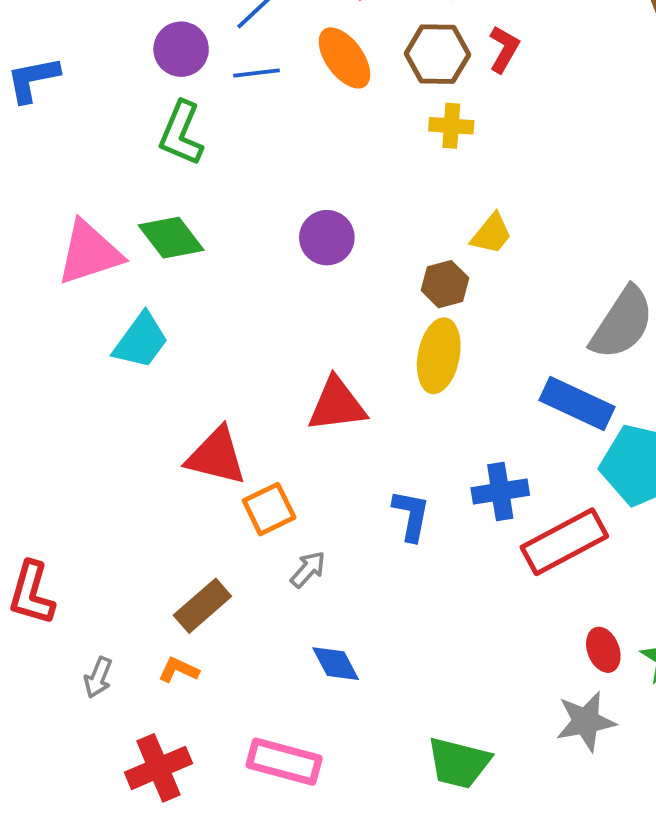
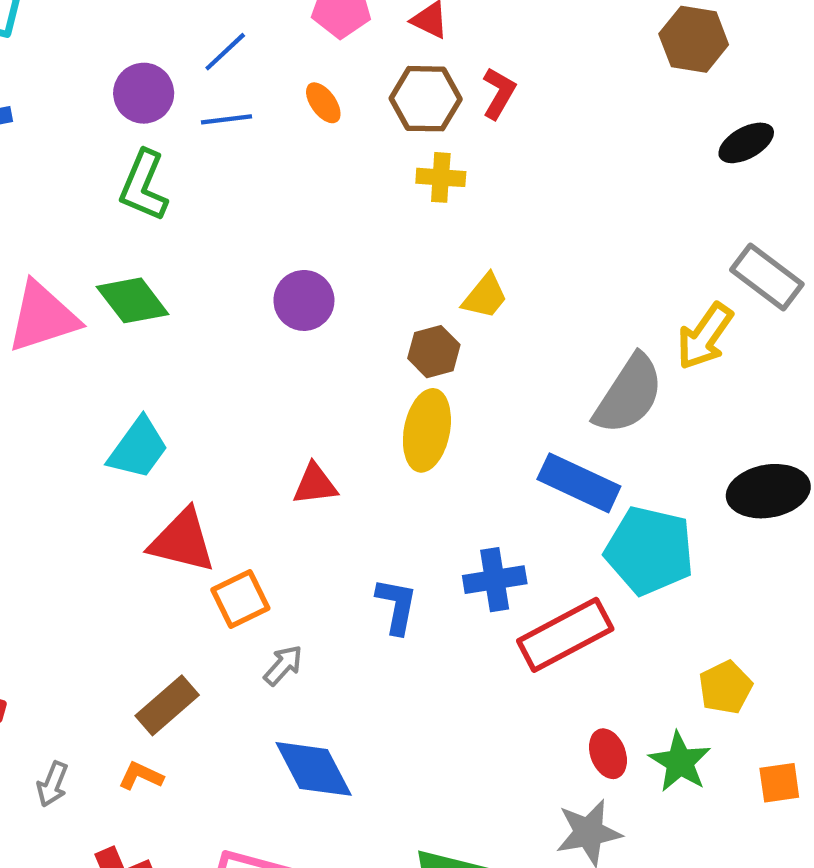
orange ellipse: (344, 58) -> (323, 103), size x0.6
cyan trapezoid: (141, 341) -> (138, 448), moved
red triangle: (337, 405) -> (315, 484), size x0.7
blue diamond: (336, 664) -> (314, 769), size x1.5

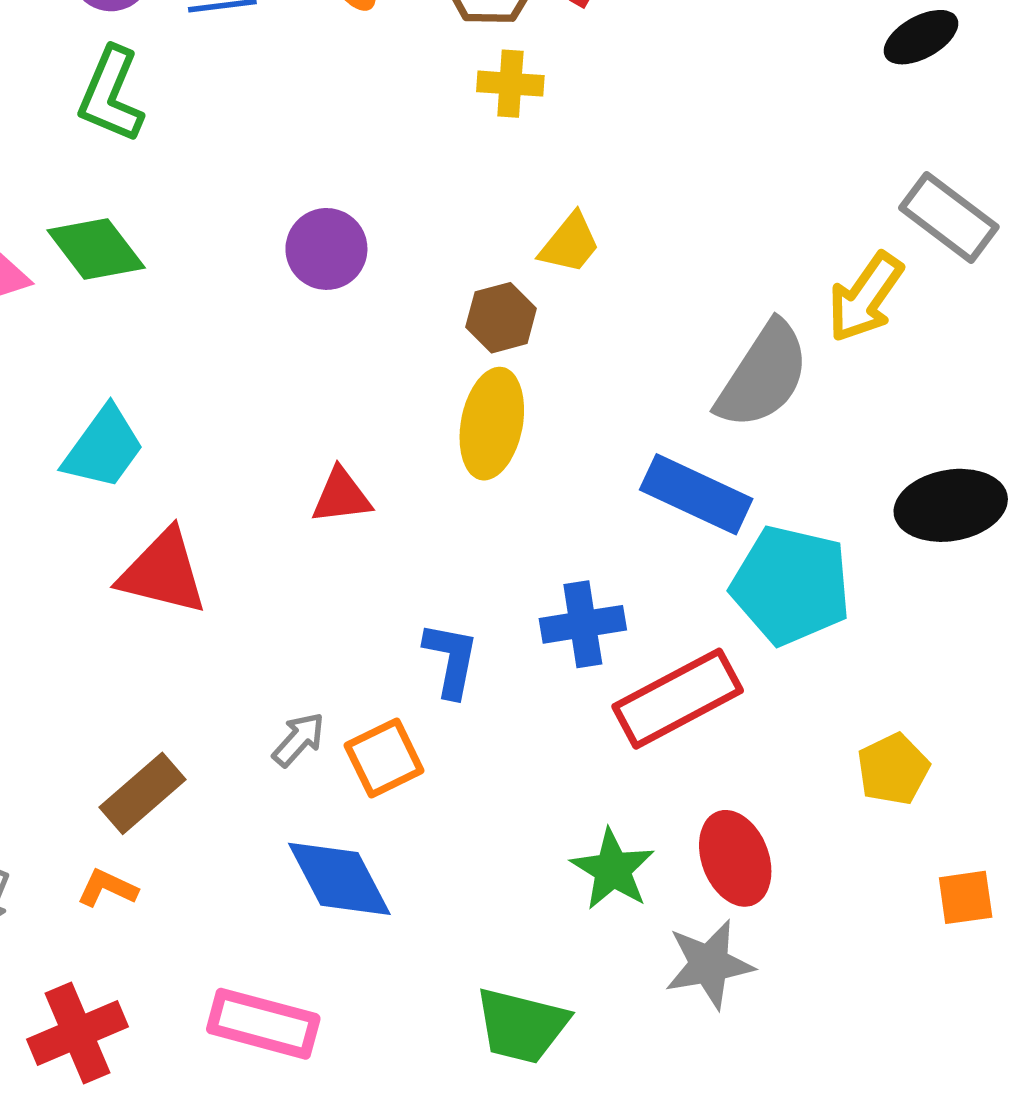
orange square: (240, 599) -> (384, 758), moved
red ellipse: (608, 754) -> (735, 858), size x1.4
green star: (680, 762) -> (613, 870), moved

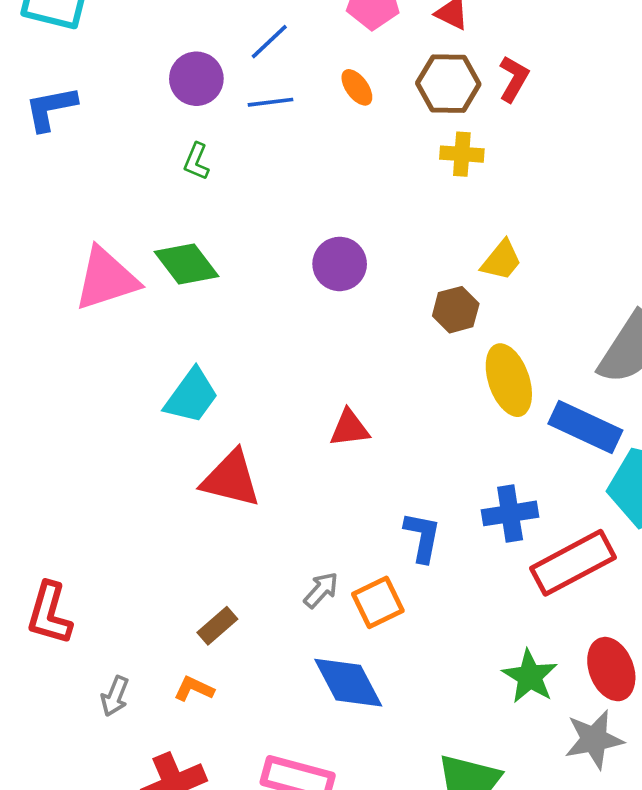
green L-shape: (111, 95) -> (196, 161), size x0.6
yellow ellipse: (492, 424) -> (509, 380), moved, turned -30
brown rectangle: (143, 793) -> (217, 626), size x0.7

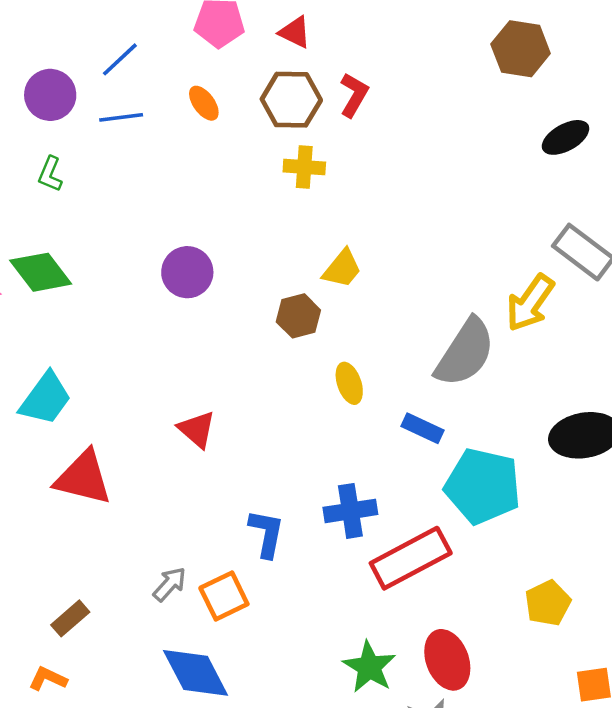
yellow ellipse: (509, 380) -> (349, 383), size x0.6
blue rectangle: (585, 427) -> (422, 428), size x0.6
red triangle: (350, 428) -> (197, 429), turned 48

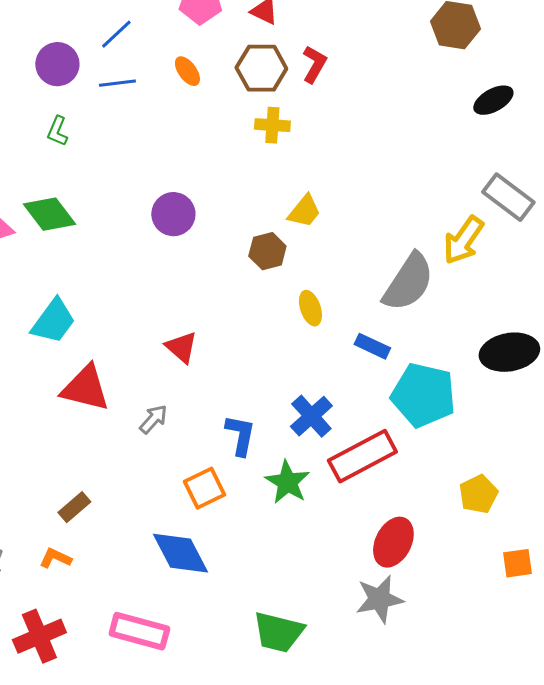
blue cross: (350, 511) -> (311, 416), turned -33
gray arrow: (170, 584) -> (153, 419), moved
red ellipse: (447, 660) -> (393, 542), turned 48
green star: (369, 667) -> (287, 482), moved

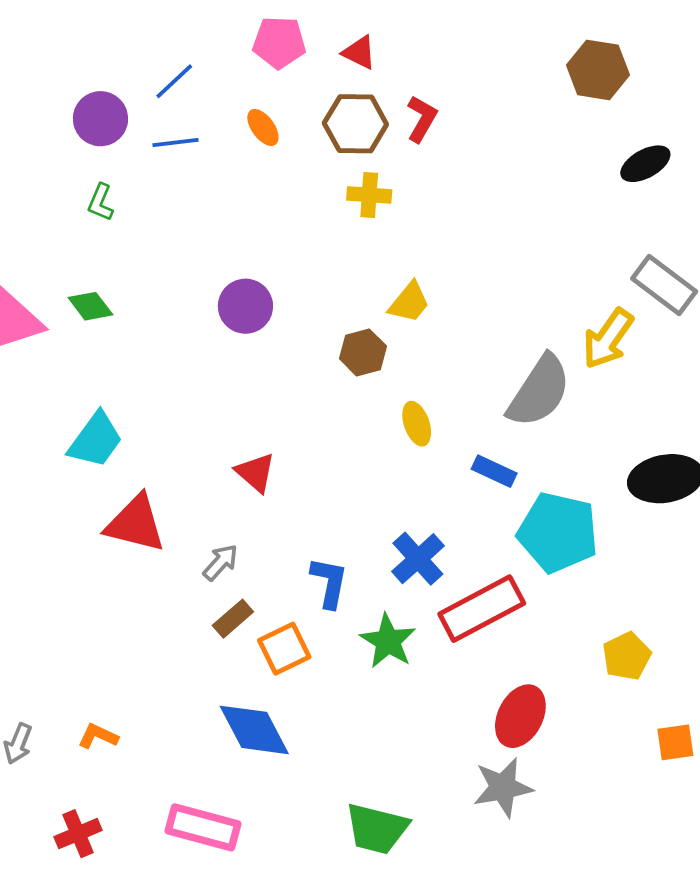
green diamond: (49, 214) -> (90, 306), size x0.7
brown rectangle: (74, 507) -> (233, 619), moved
red cross: (39, 636) -> (78, 834), size x0.7

